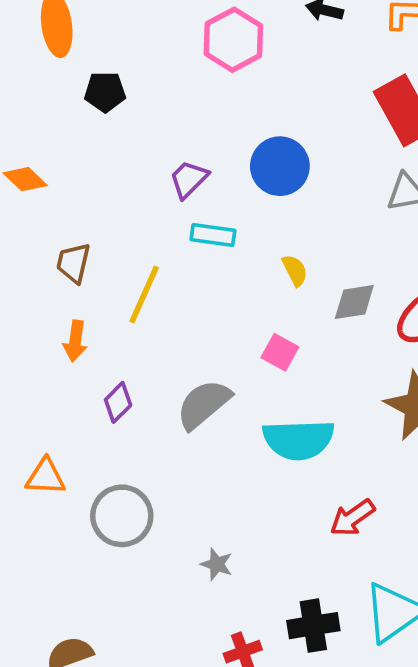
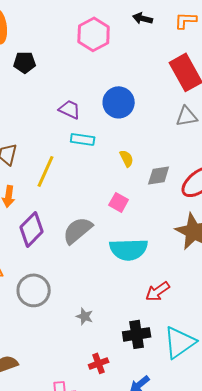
purple trapezoid: (189, 179) -> (70, 109), turned 70
purple diamond: (118, 402) -> (32, 229), size x1.6
black cross: (313, 626) -> (137, 334), moved

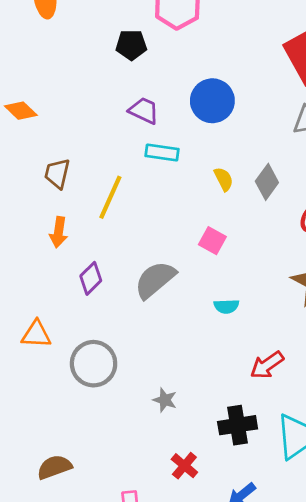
black pentagon: (25, 62) -> (131, 45), moved
gray diamond: (159, 175) -> (267, 182), moved, turned -45
purple diamond: (32, 229) -> (91, 278), size x0.7
cyan semicircle: (129, 249) -> (226, 306), size x0.5
red cross: (99, 363) -> (184, 466), turned -30

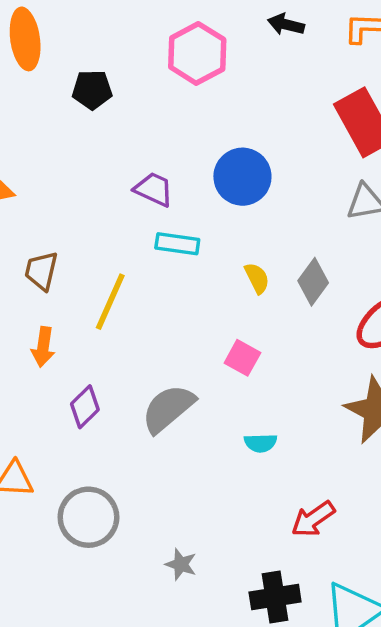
black pentagon: (131, 45) -> (92, 90), moved

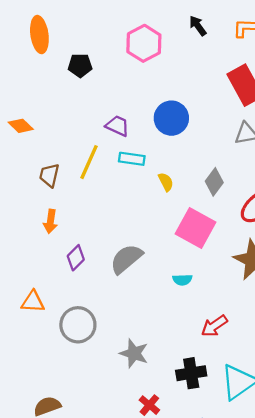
black arrow: (286, 24) -> (198, 26), turned 40
yellow semicircle: (257, 278) -> (166, 182), moved
yellow line: (110, 302) -> (89, 162), moved
pink square: (242, 358) -> (196, 228), moved, size x1.8
gray star: (181, 564) -> (134, 353), size x1.5

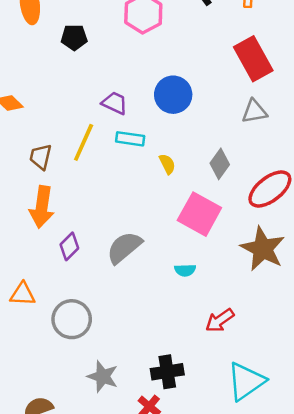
orange arrow: (50, 221) -> (42, 207), size x1.6
gray star: (134, 353) -> (103, 376), moved
black cross: (191, 373) -> (167, 372), moved

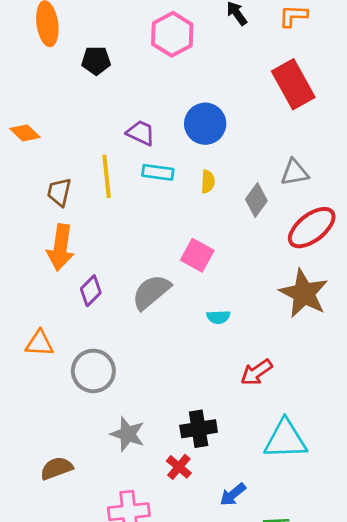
gray triangle: (254, 111) -> (295, 172), moved
yellow line: (84, 142) -> (107, 176), turned -30
yellow semicircle: (167, 164) -> (208, 182), moved, turned 30
pink square: (199, 214) -> (197, 255), moved, size x0.7
cyan triangle: (246, 381) -> (285, 439), turned 33

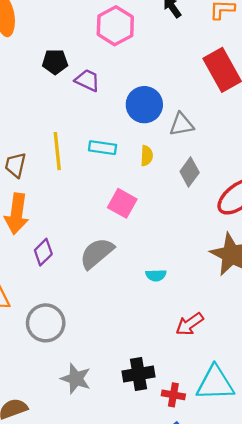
black pentagon: (96, 61) -> (55, 62), moved
purple trapezoid: (141, 133) -> (87, 80), moved
gray triangle: (295, 172) -> (181, 124), moved
pink square: (197, 255) -> (122, 203), moved
red cross: (179, 467) -> (173, 395), moved, turned -30

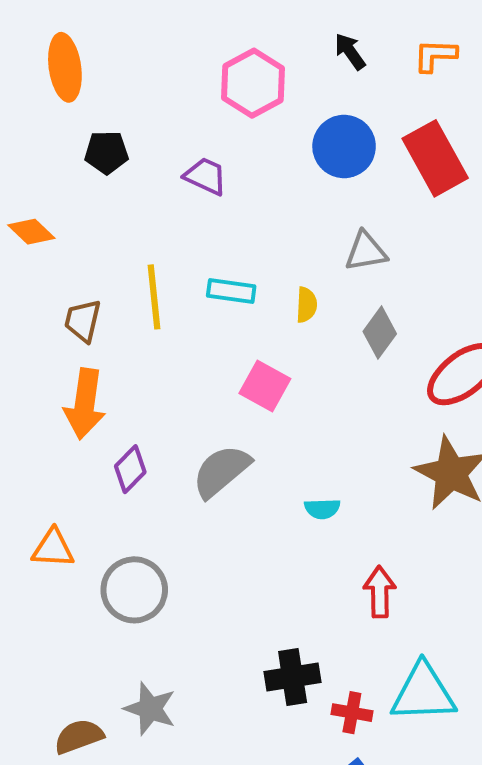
black pentagon: (55, 62) -> (107, 152), moved
blue circle: (144, 105) -> (344, 146), moved
red arrow: (190, 324) -> (380, 592), turned 124
gray star: (76, 379) -> (150, 709), moved

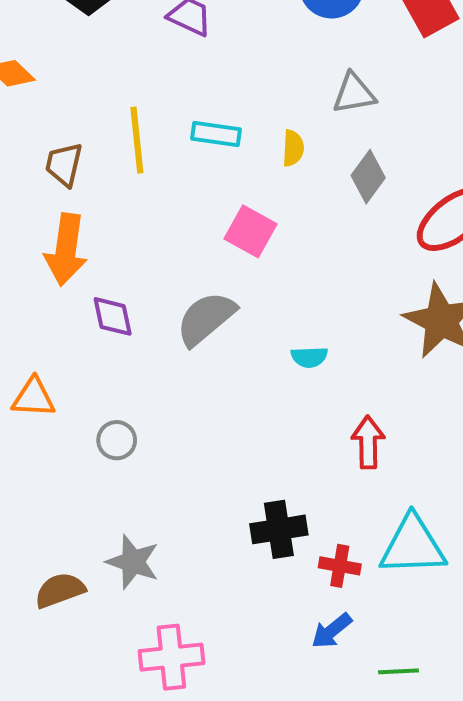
purple diamond: (130, 469) -> (113, 316), turned -57
gray circle: (134, 590) -> (117, 440), size x0.6

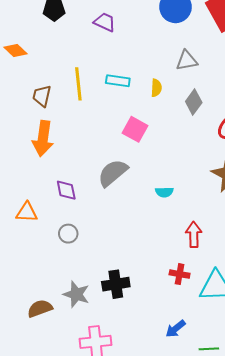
purple diamond: (113, 316) -> (66, 190), moved
black cross: (279, 529) -> (116, 284), moved
red cross: (340, 566) -> (180, 274), moved

